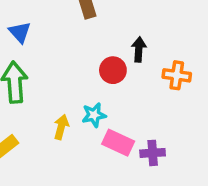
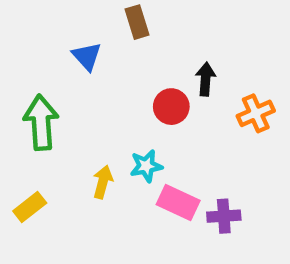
blue triangle: (20, 32) -> (87, 56), moved
orange cross: (177, 75) -> (256, 113), turned -32

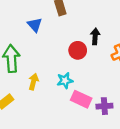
yellow arrow: (103, 182) -> (34, 82), moved

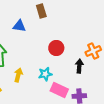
blue triangle: (35, 25) -> (19, 26), turned -40
black arrow: (95, 36) -> (79, 66), moved

